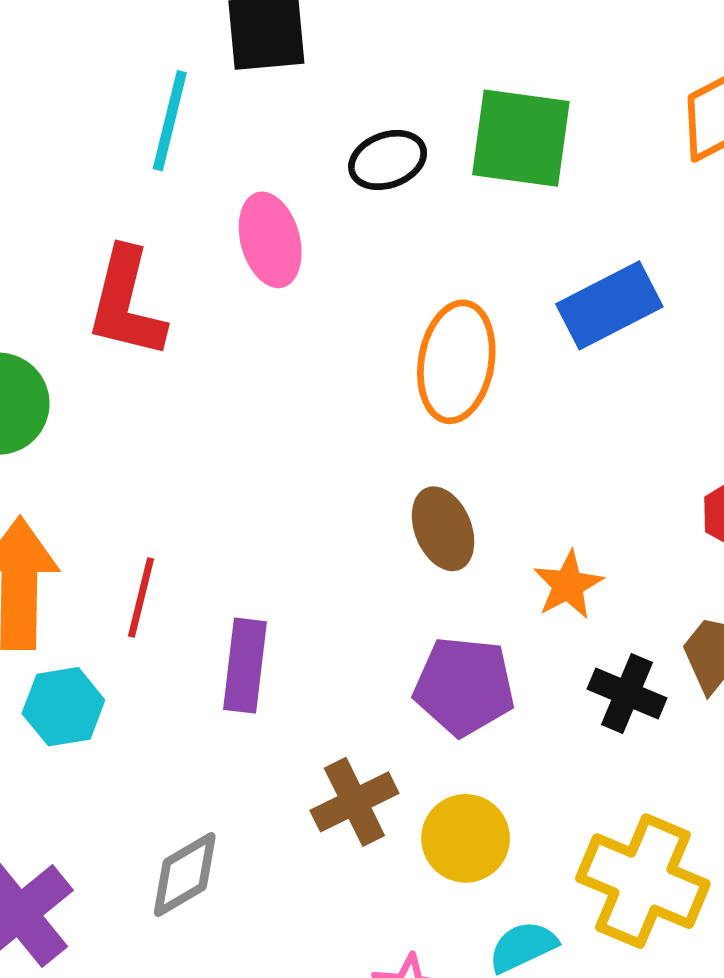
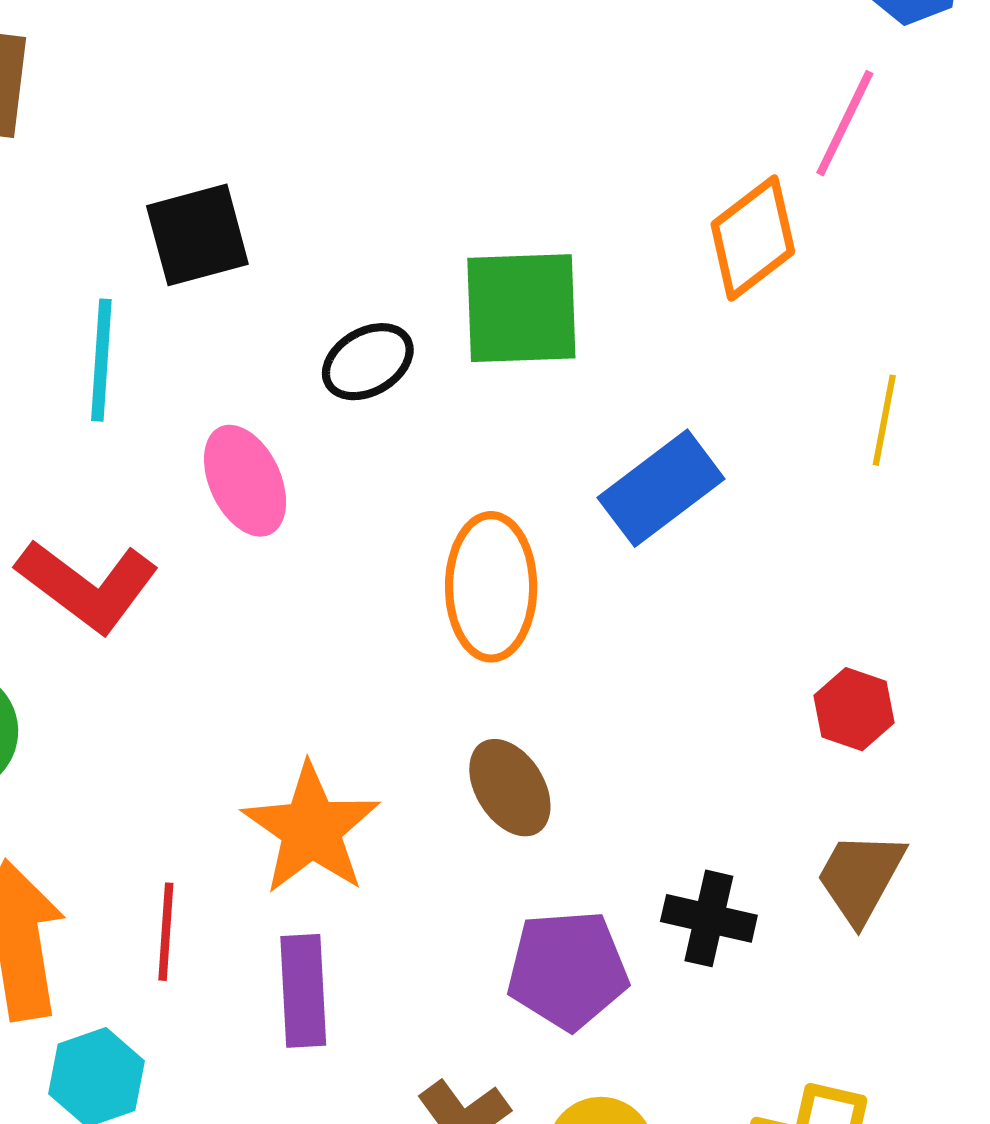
red L-shape: (126, 303) -> (87, 585), turned -57
orange star: (568, 585) -> (311, 829), moved, size x1.6
black cross: (627, 694) -> (709, 918), moved

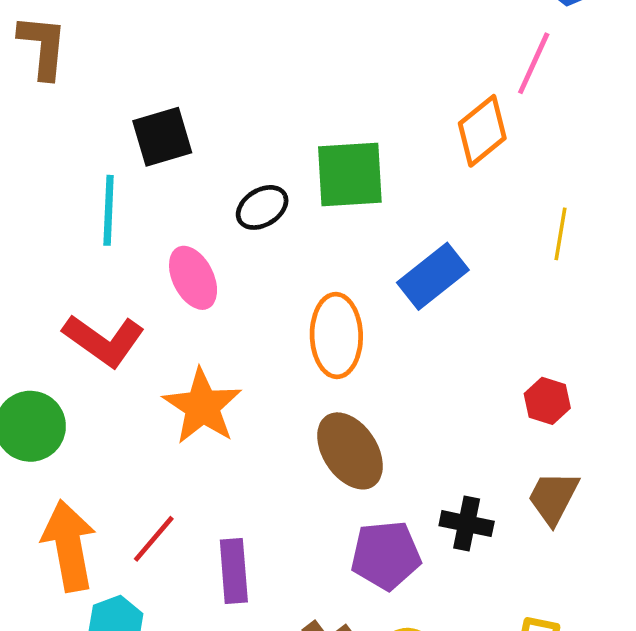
brown ellipse: (510, 788) -> (350, 451), size x1.4
orange star: (311, 829) -> (202, 406), moved
red line: (166, 932) -> (154, 539), turned 38

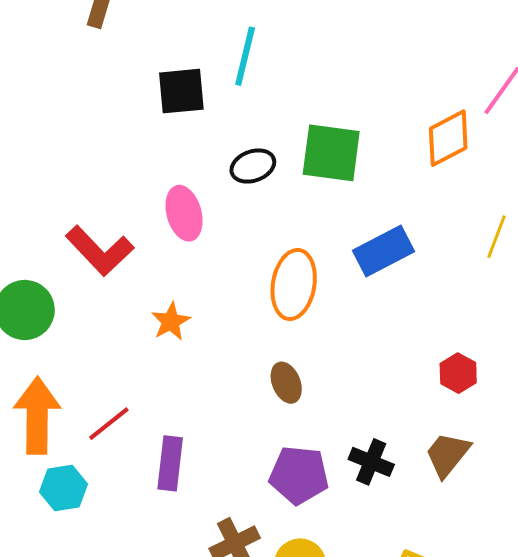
cyan line: (109, 210) -> (245, 56), moved
orange star: (202, 406) -> (171, 321), size x0.6
brown ellipse: (350, 451) -> (286, 383), size x0.6

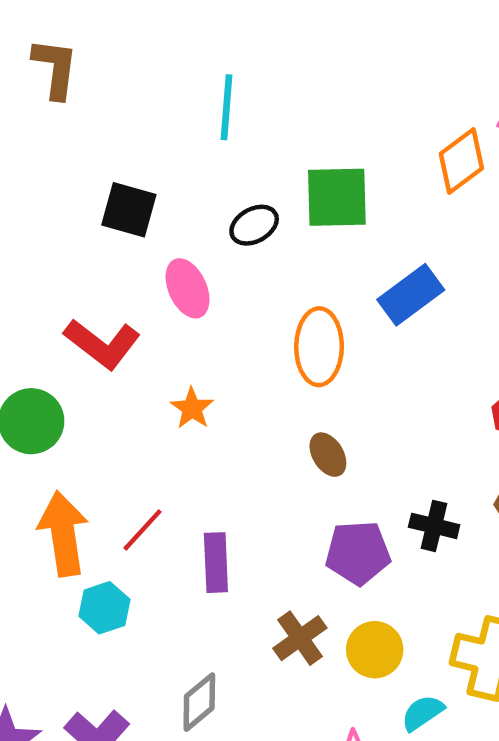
black square: (181, 91) -> (129, 210), moved, turned 30

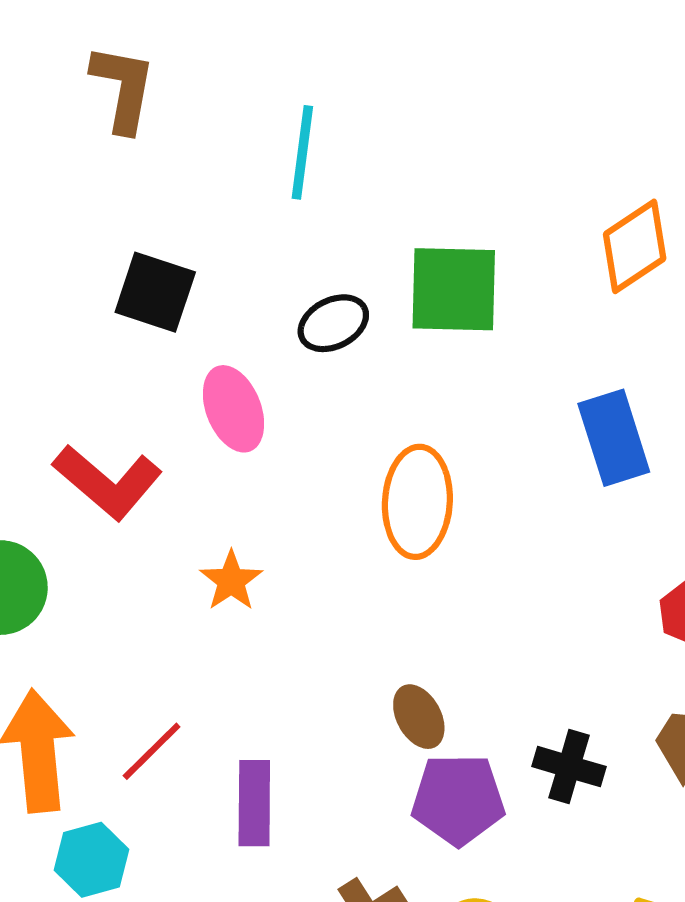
brown L-shape: (55, 68) -> (123, 88), moved
blue rectangle: (411, 295) -> (614, 438), moved, turned -74
brown ellipse: (328, 455) -> (419, 717), moved

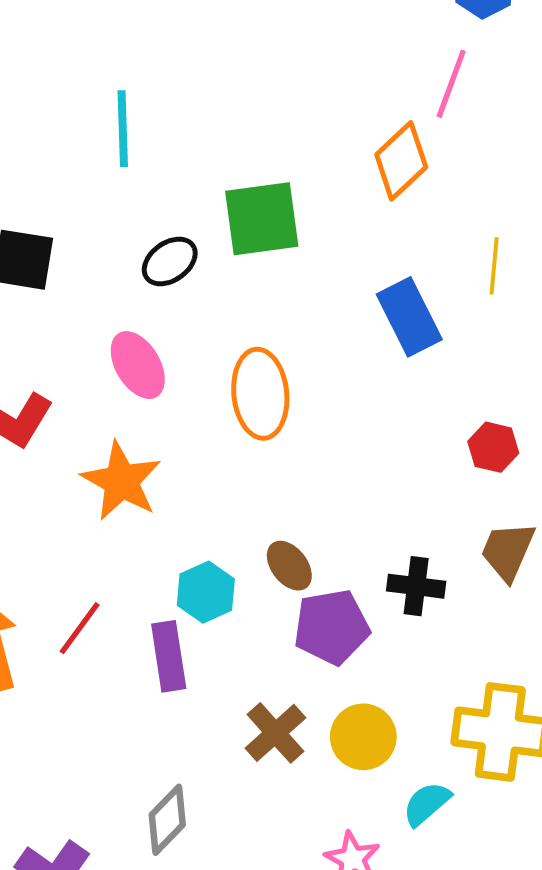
pink ellipse: (234, 409) -> (138, 365), moved
orange star: (231, 581) -> (121, 481), size x1.6
cyan hexagon: (91, 860) -> (206, 592), moved

